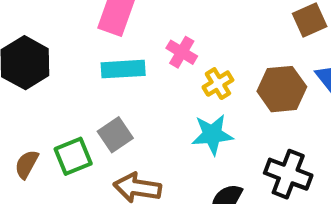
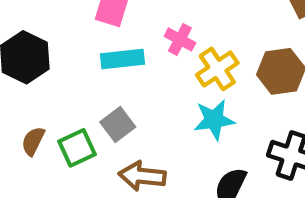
yellow cross: (218, 84) -> (217, 69), size x1.4
brown semicircle: (27, 164) -> (33, 141), moved

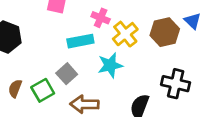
cyan rectangle: (123, 59) -> (80, 41), moved
cyan star: (214, 120) -> (110, 65), moved

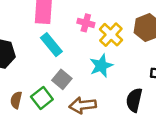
cyan rectangle: (80, 41) -> (51, 45), moved, turned 70

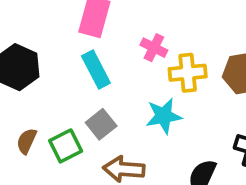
yellow cross: (111, 35) -> (188, 73), turned 30

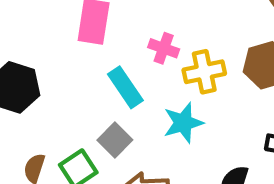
cyan rectangle: (96, 69) -> (125, 87), moved

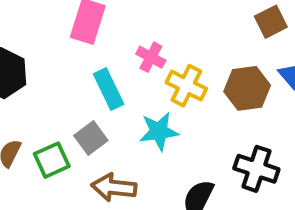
yellow cross: (204, 72) -> (186, 86), turned 30

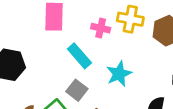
yellow cross: (186, 86) -> (130, 19), moved

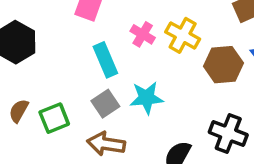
gray square: (77, 90) -> (105, 104), moved

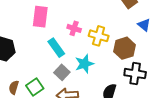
yellow cross: (183, 35) -> (99, 36), moved
brown hexagon: (223, 65) -> (124, 48), moved

